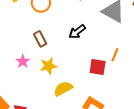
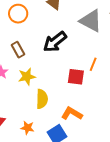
black arrow: (77, 32) -> (55, 42), size x1.4
yellow semicircle: (63, 89) -> (42, 99), turned 120

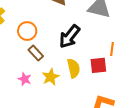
orange circle: (18, 14) -> (27, 31), moved
yellow semicircle: (42, 99) -> (74, 68), moved

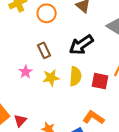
orange circle: (27, 31) -> (47, 13), moved

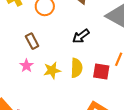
black arrow: (81, 45) -> (81, 36), size x0.7
brown rectangle: (44, 50) -> (32, 41), moved

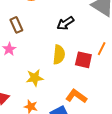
yellow star: (52, 70) -> (35, 78), moved

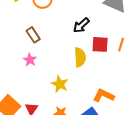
red square: (83, 60) -> (100, 44), moved
yellow star: (35, 78) -> (60, 84), turned -30

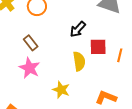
orange line: (121, 45) -> (120, 55), moved
pink star: (30, 60) -> (29, 68), size x1.5

